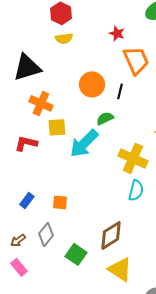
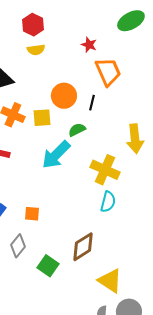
yellow square: (57, 127) -> (42, 118), moved
yellow triangle: (120, 269) -> (110, 281), moved

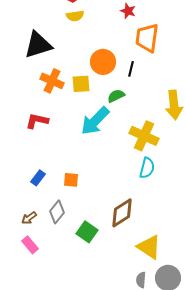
orange trapezoid: (108, 72) -> (147, 38), turned -148

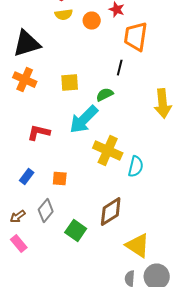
orange circle: (103, 62) -> (92, 21), moved, size x0.7
orange cross: (52, 81) -> (25, 80), moved
red L-shape: (37, 121) -> (39, 133), moved
yellow cross: (144, 136) -> (108, 151), moved

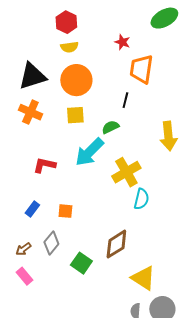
orange circle: (92, 21) -> (76, 80), moved, size x1.8
yellow cross: (108, 151) -> (126, 172), moved, turned 36

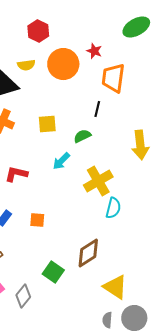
yellow semicircle: (69, 47) -> (26, 65), moved
orange circle: (76, 80) -> (63, 64), moved
cyan arrow: (89, 152) -> (61, 161), size x0.6
gray diamond: (51, 243) -> (23, 296), moved

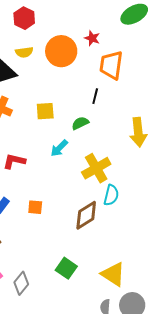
red hexagon: (38, 31) -> (24, 18), moved
brown diamond: (88, 253) -> (86, 215), moved
green square: (53, 272) -> (66, 268), moved

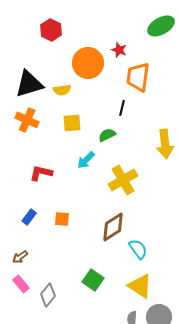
yellow semicircle: (24, 52) -> (62, 90), moved
cyan semicircle: (111, 195) -> (138, 249), moved, turned -50

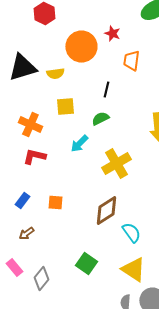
orange trapezoid: (138, 77) -> (131, 60), size x0.7
black line: (122, 108) -> (106, 90), moved
orange cross: (27, 120) -> (30, 124), moved
brown arrow: (20, 257) -> (26, 234), moved

